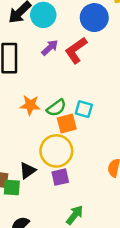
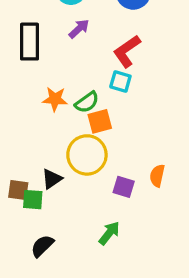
red L-shape: (76, 50) -> (127, 51), moved
cyan square: (84, 109) -> (120, 81), moved
purple square: (60, 177) -> (124, 187), moved, turned 30

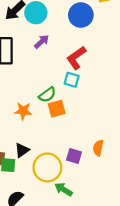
orange star: (55, 99) -> (23, 111), moved
yellow circle: (87, 155) -> (47, 167), moved
green arrow: (109, 233) -> (64, 189), turned -96

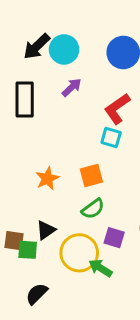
green semicircle: (47, 95) -> (93, 209), moved
orange star: (23, 111) -> (47, 178), turned -30
green arrow: (64, 189) -> (100, 268), moved

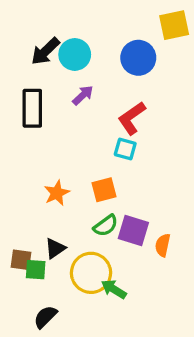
purple square: (114, 238) -> (133, 230), moved, size x1.4

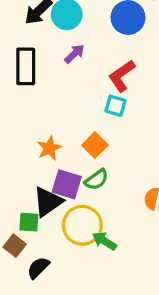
orange square: (104, 190) -> (95, 145), turned -30
purple square: (133, 230) -> (67, 184), moved
black triangle: (55, 248) -> (48, 202), size x1.5
brown square: (21, 260) -> (15, 246), moved, turned 30

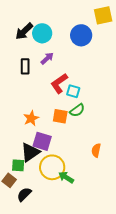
black rectangle: (26, 66) -> (25, 66), moved, size x0.7
red L-shape: (122, 76) -> (59, 83), moved
orange square: (95, 145) -> (60, 116), turned -35
green semicircle: (97, 180) -> (77, 110), moved

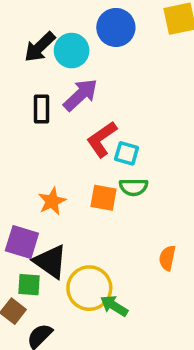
blue circle: (81, 35) -> (116, 27), moved
purple arrow: (47, 58) -> (80, 95), size x1.5
green semicircle: (77, 110) -> (134, 187), turned 35
purple square: (42, 141) -> (22, 242), moved
black triangle: (30, 152) -> (50, 262), turned -50

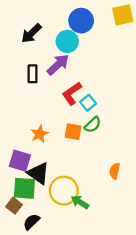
cyan circle: (72, 51) -> (67, 41), moved
cyan square: (127, 153) -> (88, 103), turned 35
green semicircle: (134, 187) -> (93, 125), turned -42
green square: (29, 285) -> (24, 188), size x1.5

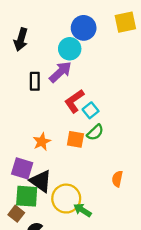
black arrow: (31, 33) -> (21, 39), moved, turned -30

